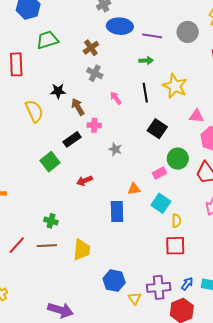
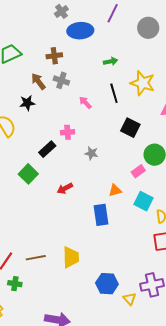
purple line: (152, 36) -> (113, 13), moved, turned -66
brown cross: (91, 48) -> (54, 56), turned 35
brown arrow: (78, 107) -> (38, 81), moved
green cross: (51, 221) -> (15, 284), moved

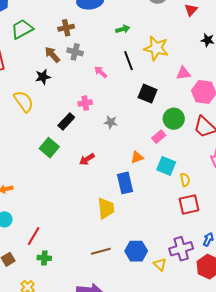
yellow trapezoid: (71, 257) -> (106, 208), moved
brown line: (36, 258) -> (101, 251), moved

